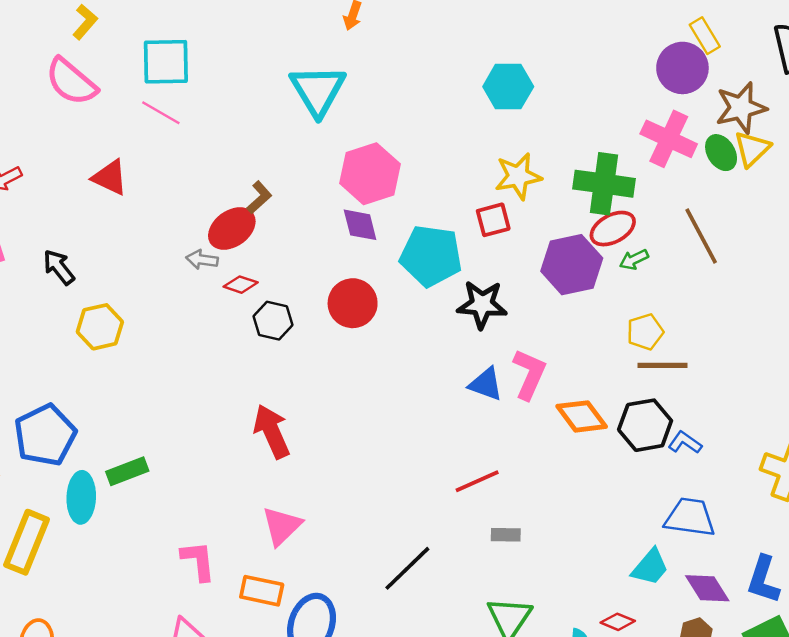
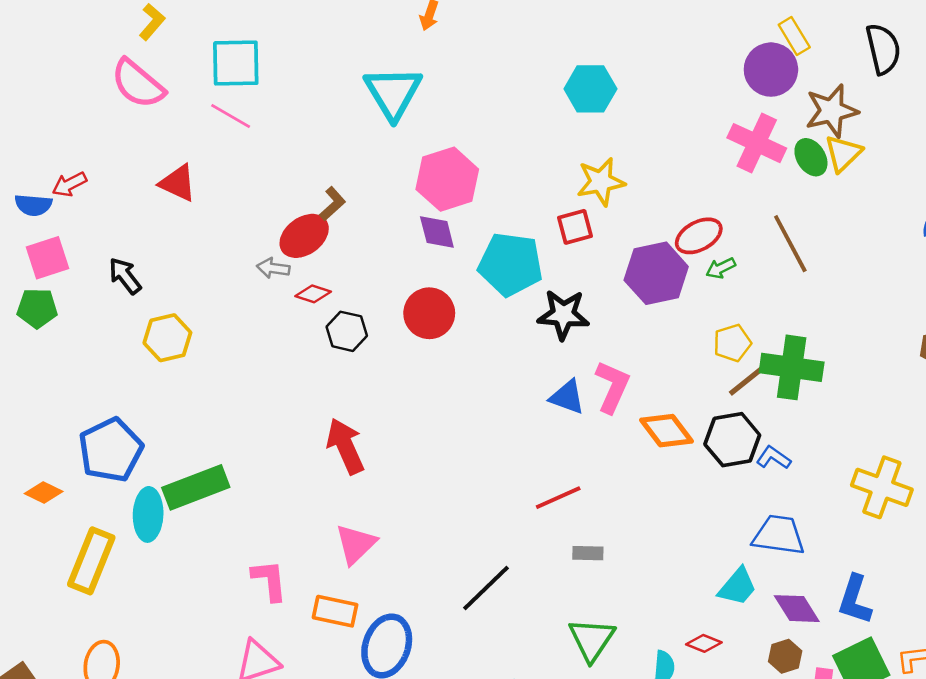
green cross: (604, 184) -> (792, 367), moved
brown line: (663, 365) -> (750, 378), turned -39
green rectangle: (127, 471) -> (196, 487), size x1.5

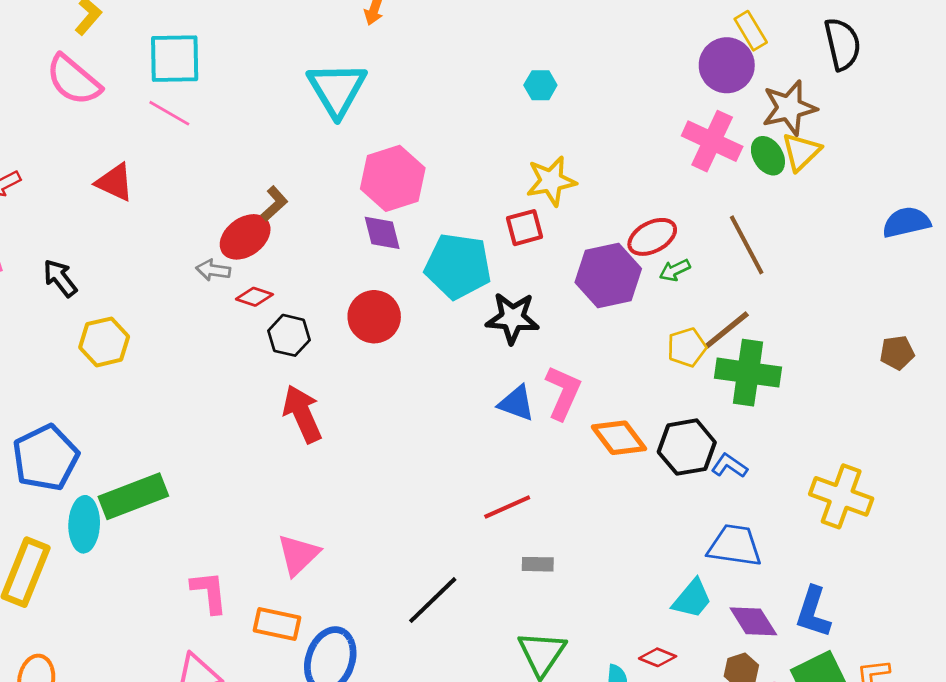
cyan hexagon: (590, 89) -> (540, 85), size x0.6
brown line: (750, 378) -> (727, 330), moved
red arrow: (345, 446) -> (302, 414), moved

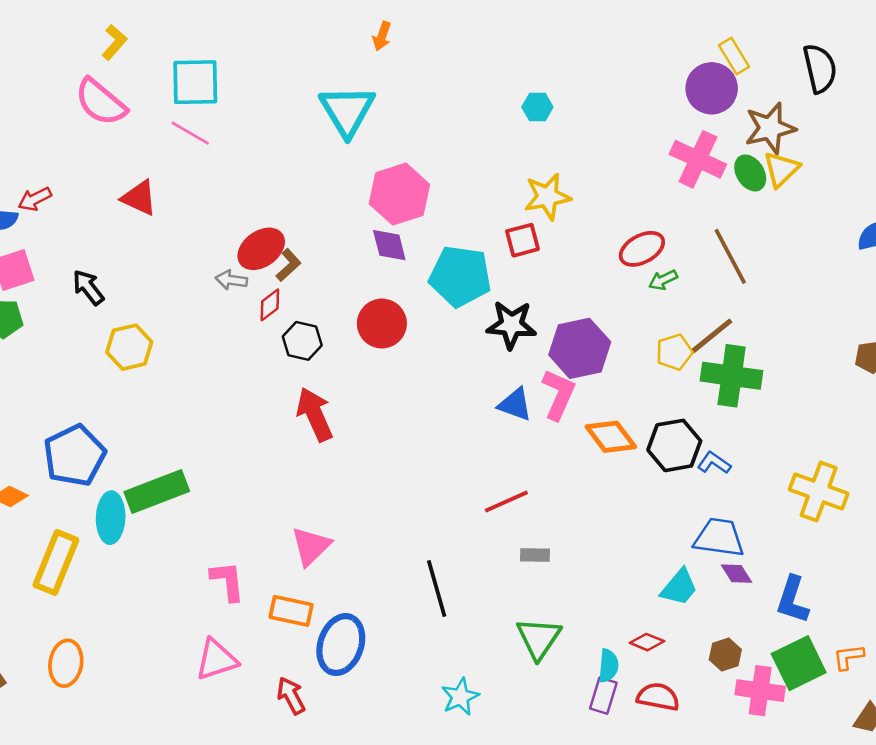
brown L-shape: (274, 204) -> (289, 265), moved
purple hexagon: (608, 275) -> (580, 348), moved
red diamond: (254, 297) -> (270, 305), turned -56
black line: (433, 600) -> (437, 589), turned -62
purple diamond: (753, 621) -> (737, 574), moved, size x0.7

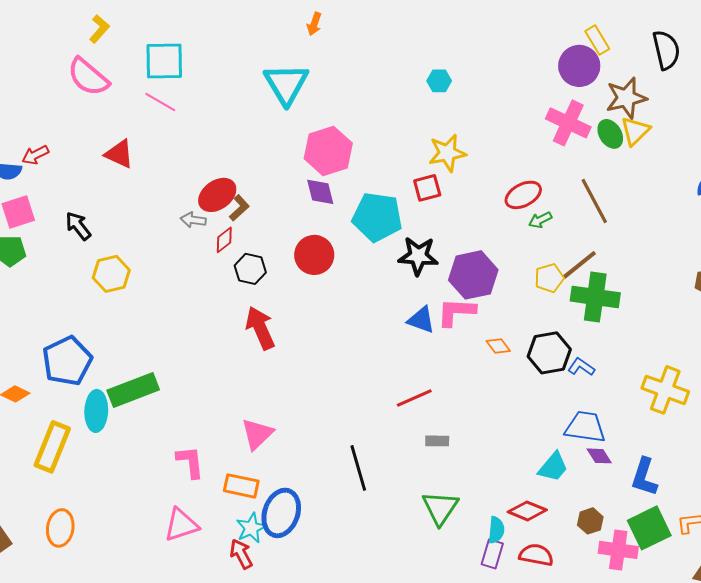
pink L-shape: (559, 394) -> (456, 312), turned -111
orange diamond: (611, 437) -> (498, 346), size x0.6
red diamond: (647, 642) -> (527, 511), size x1.4
cyan star: (460, 697) -> (251, 528), moved

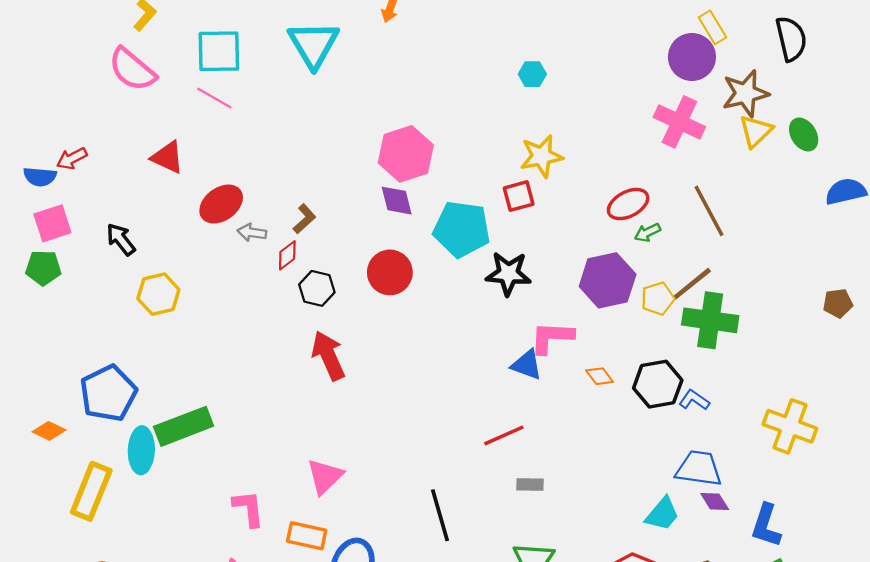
cyan triangle: (286, 84) -> (313, 44), moved
green ellipse: (610, 134) -> (804, 135), moved
red ellipse: (217, 195) -> (221, 204), moved
purple hexagon: (473, 275) -> (608, 280), moved
blue triangle: (421, 320) -> (527, 365), moved

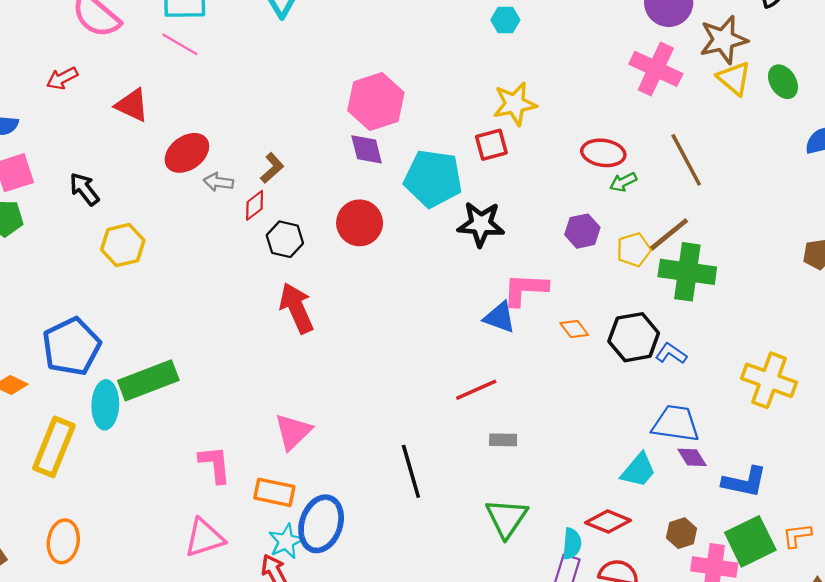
yellow triangle: (756, 131) -> (734, 78), turned -36
red arrow: (72, 158) -> (62, 78), moved
red ellipse: (628, 204) -> (603, 153), turned 36
purple hexagon: (608, 280) -> (582, 231), size x0.6
blue L-shape: (766, 525) -> (745, 482), turned -96

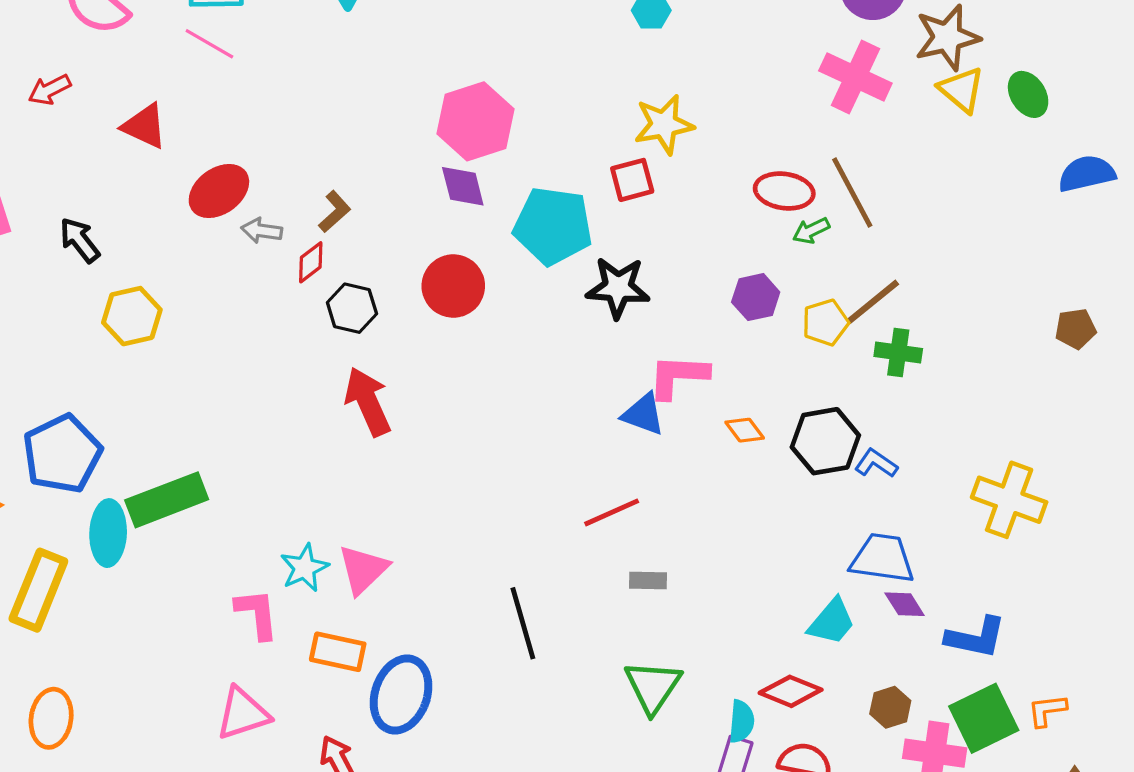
brown line: (686, 160) -> (852, 193), moved
green cross: (687, 272) -> (898, 353), size x0.6
cyan star: (286, 541) -> (304, 568), moved

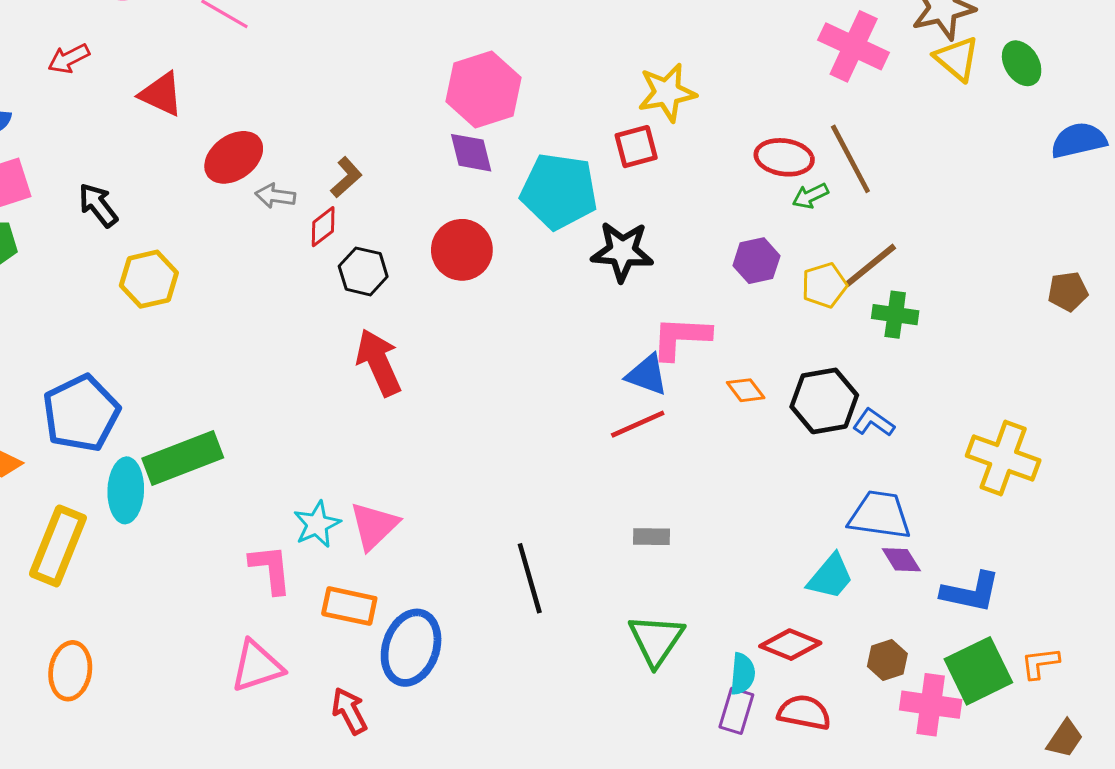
red line: (612, 512) -> (638, 424), moved

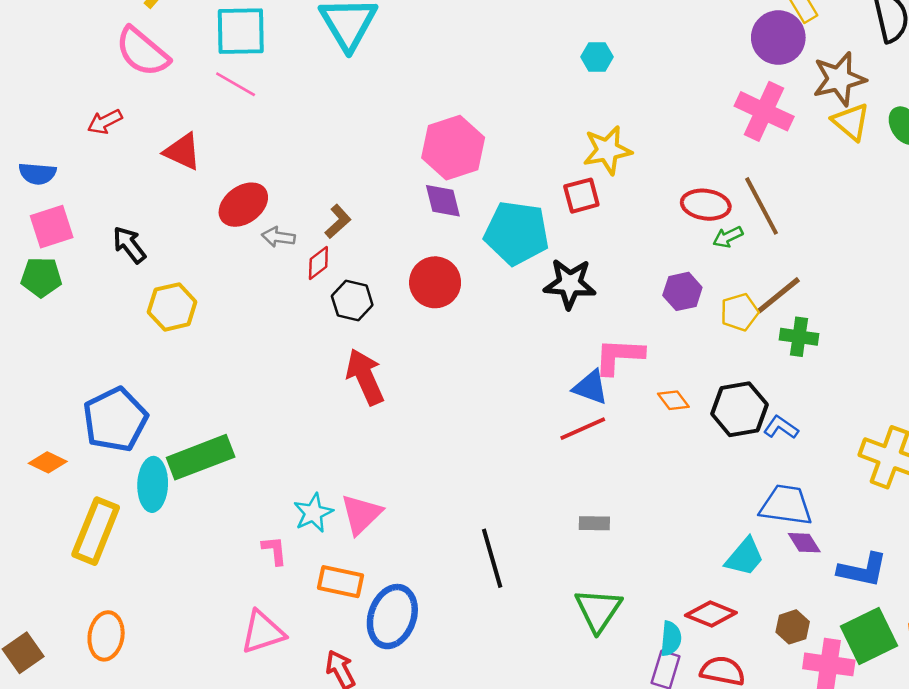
pink L-shape: (271, 569) -> (274, 550), size x0.7

